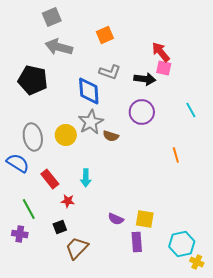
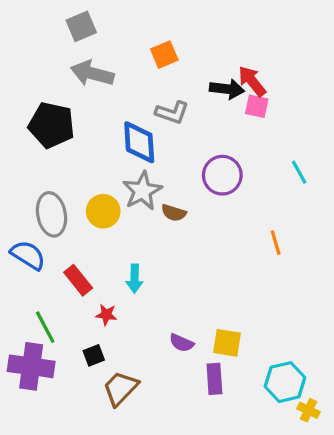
black arrow: (145, 79) -> (227, 89), moved
purple cross: (20, 234) -> (31, 366), size x1.8

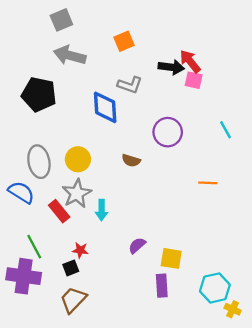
gray star: (142, 191) -> (77, 194), moved
orange line: (276, 243) -> (208, 183), turned -72
red star: (106, 315) -> (80, 250), moved
purple semicircle: (182, 343) -> (137, 245), moved, turned 114
brown trapezoid: (120, 388) -> (73, 300), moved

